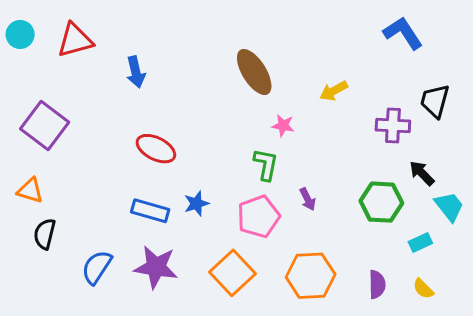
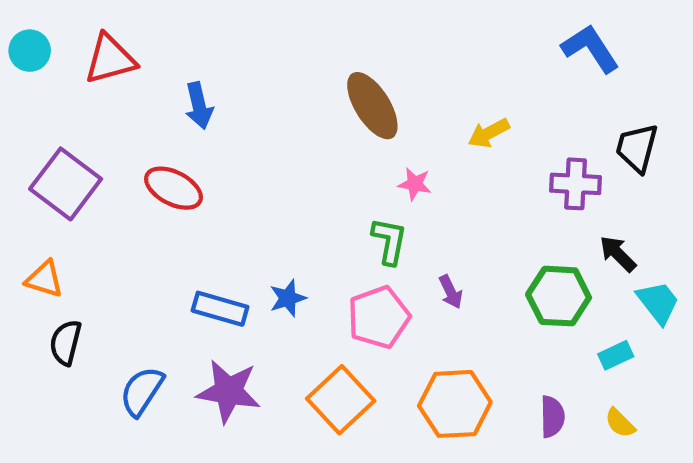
red ellipse: (156, 149) -> (174, 188), moved

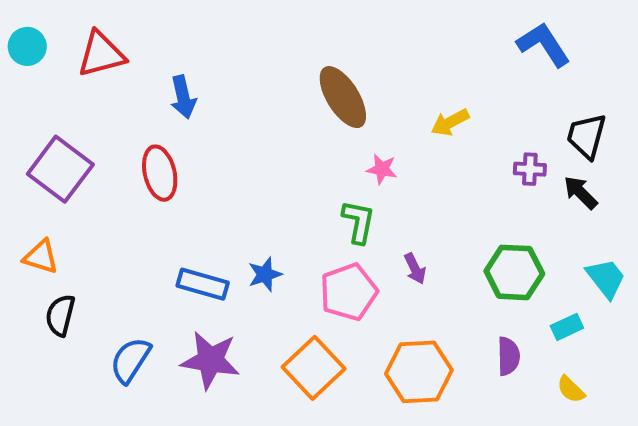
purple cross: (576, 184) -> (530, 169), size x0.7
red ellipse: (174, 188) -> (160, 173), turned 50
black arrow: (618, 254) -> (581, 193), moved
purple semicircle: (552, 417) -> (508, 356), moved

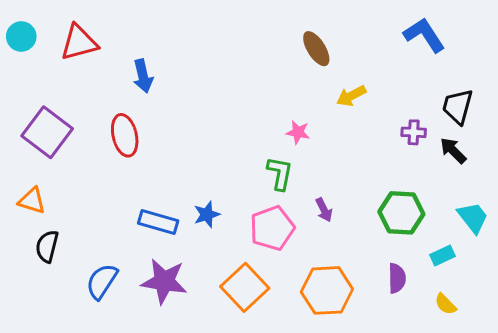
brown ellipse: (343, 97) -> (316, 49), moved, size x0.7

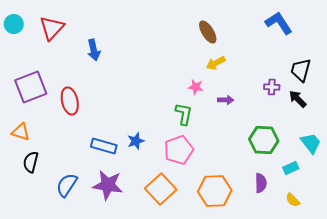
red triangle: (79, 43) -> (52, 28), turned -32
yellow arrow: (351, 96) -> (216, 63), moved
purple square: (47, 132) -> (31, 87), turned 32
red ellipse: (125, 135) -> (70, 101), moved
purple arrow: (324, 210) -> (226, 100), moved, turned -63

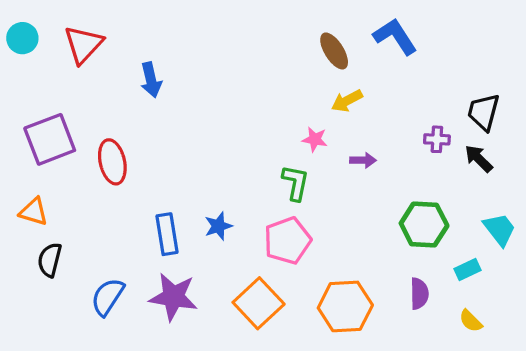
blue L-shape: (279, 23) -> (395, 37), moved
blue rectangle: (104, 146) -> (167, 234), turned 65

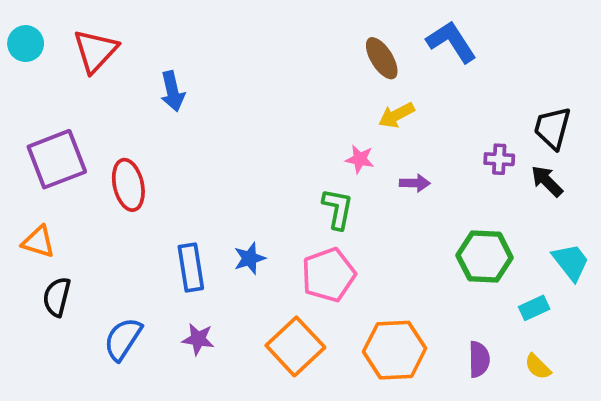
purple semicircle: (419, 294) -> (479, 359), moved
purple star: (173, 297) -> (198, 339), size x0.6

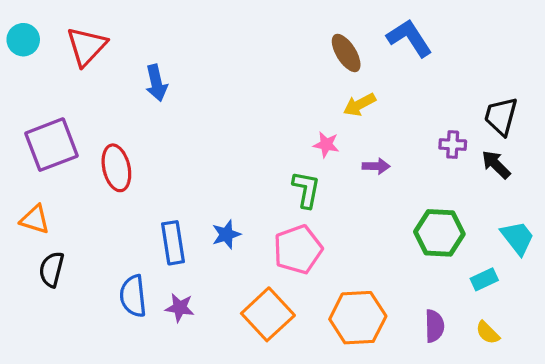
blue semicircle: (123, 339) -> (133, 296), moved, turned -39

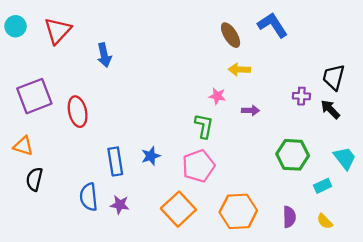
yellow arrow: (359, 105) -> (239, 69), turned 30

